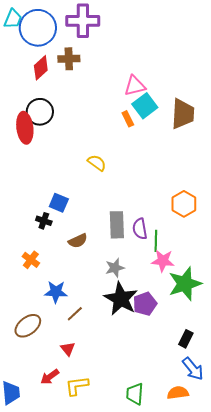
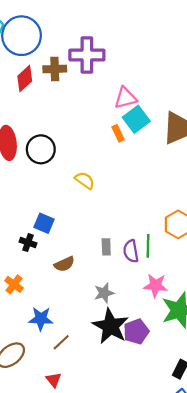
purple cross: (83, 21) -> (87, 55), moved
black circle: (40, 112) -> (41, 149), moved
gray rectangle: (117, 225) -> (106, 247), size x0.6
green line: (156, 241) -> (148, 246), moved

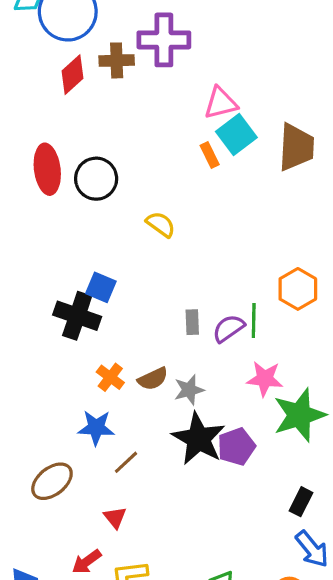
black cross: (28, 243) -> (77, 316), size x1.8
purple semicircle: (131, 251) -> (228, 328), turned 65
brown semicircle: (64, 264) -> (153, 379), moved
orange cross: (14, 284) -> (110, 377), moved

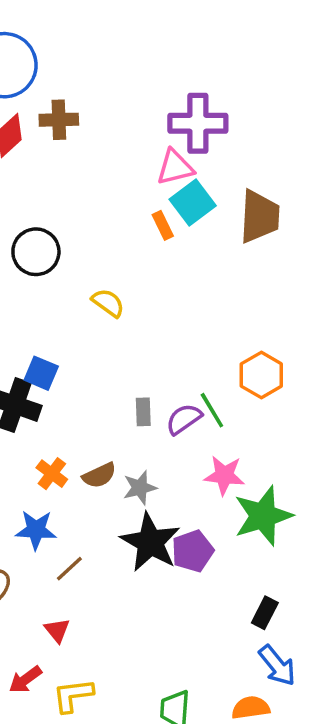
purple cross: (164, 40) -> (198, 123), moved
green line: (254, 320) -> (212, 410), turned -32

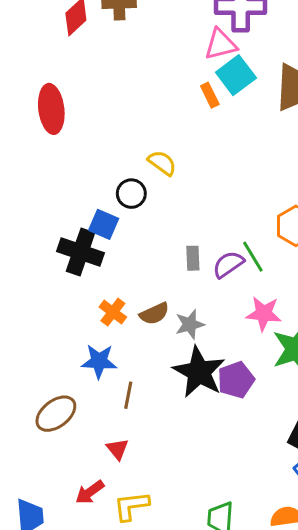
black circle: (36, 252) -> (131, 194), moved, size x0.7
brown line: (69, 569) -> (128, 395), turned -36

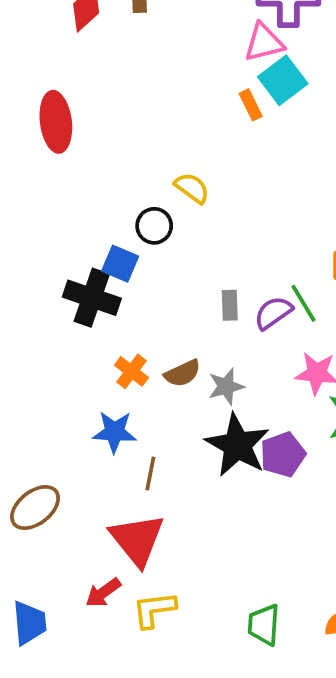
brown ellipse: (56, 414) -> (35, 508), moved
red triangle: (117, 449) -> (137, 540), size x2.0

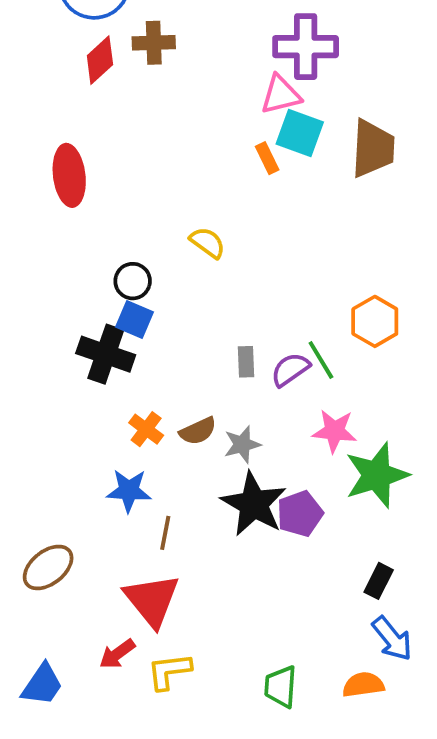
cyan square: (283, 80) -> (300, 133), turned -33
black circle: (154, 226) -> (133, 281), moved
blue trapezoid: (29, 623) -> (42, 685), turned 39

